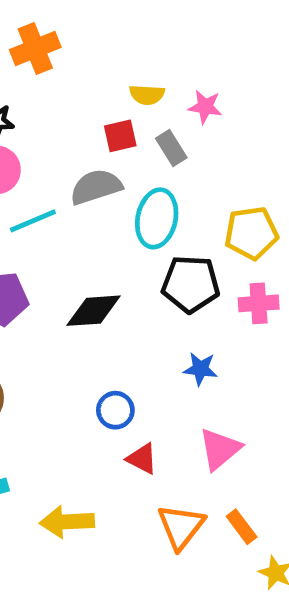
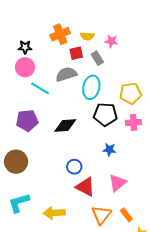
orange cross: (35, 49) -> (60, 34), moved
cyan line: (33, 221) -> (40, 88), turned 54
red triangle: (142, 459) -> (85, 187), size x1.5

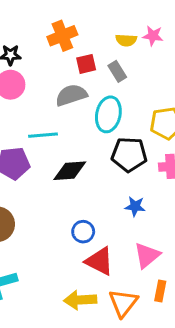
yellow semicircle: (87, 36) -> (126, 40), moved
pink star: (111, 41) -> (153, 36), moved
cyan line: (40, 88) -> (43, 135), moved, turned -36
yellow arrow: (54, 213) -> (80, 300), moved
orange rectangle: (126, 215) -> (160, 291), moved, turned 48

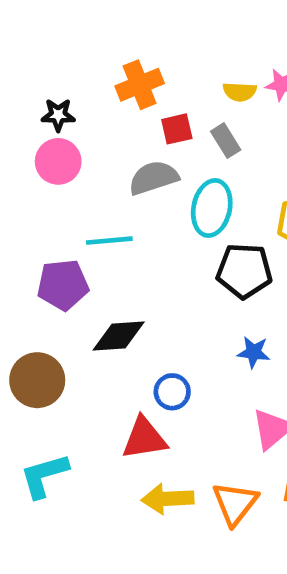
black diamond: (70, 171) -> (119, 336), moved
red triangle: (99, 261) -> (144, 438), moved, turned -36

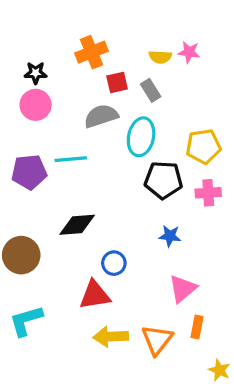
purple pentagon: (63, 285) -> (29, 172), moved

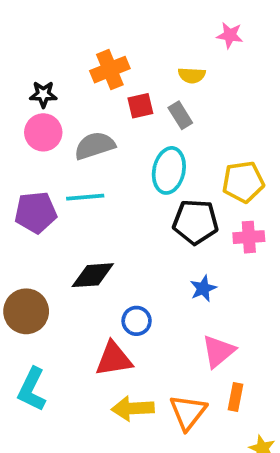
pink star: (189, 52) -> (230, 35), moved
gray semicircle: (101, 116) -> (95, 146), moved
blue star: (170, 236) -> (203, 288), turned -30
cyan L-shape: (26, 321) -> (32, 389), turned -48

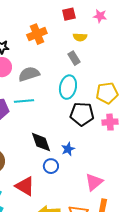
red square: (140, 106) -> (69, 14), moved
black diamond: (93, 275) -> (41, 142), moved, turned 75
blue star: (203, 288) -> (68, 149), moved
red triangle: (114, 359) -> (25, 186), moved, turned 40

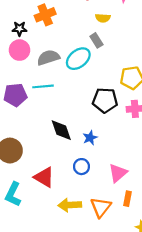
orange cross: (37, 34) -> (45, 15), moved
cyan ellipse: (68, 87) -> (78, 59), moved, turned 40
blue circle: (51, 166) -> (81, 167), moved

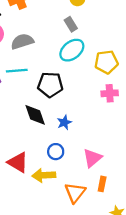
cyan ellipse: (78, 59) -> (72, 50), moved
black pentagon: (105, 100) -> (50, 85), moved
yellow arrow: (70, 205) -> (44, 175), moved

